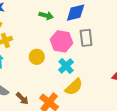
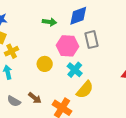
brown arrow: (22, 99) -> (35, 98), moved

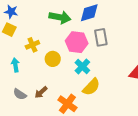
green arrow: (49, 22) -> (60, 17), size x1.5
yellow cross: (12, 51) -> (32, 45), moved
brown arrow: (35, 98) -> (41, 92), turned 96

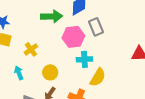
yellow circle: (53, 59) -> (50, 72), moved
cyan cross: (82, 66) -> (84, 59), turned -35

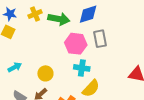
yellow cross: (31, 49) -> (35, 14), moved
cyan arrow: (19, 73) -> (15, 67), turned 72

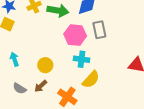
cyan arrow: (15, 67) -> (14, 59), turned -80

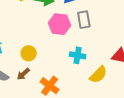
cyan cross: (81, 59) -> (78, 55), moved
yellow semicircle: (91, 80) -> (98, 75), moved

